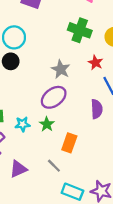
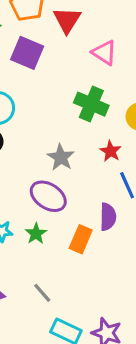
purple ellipse: (54, 97) -> (48, 196), turned 65
orange rectangle: (69, 143) -> (81, 239), moved

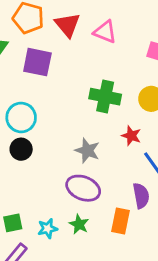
pink triangle: (104, 53) -> (105, 32), moved

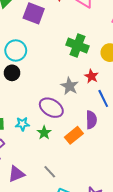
gray star: (87, 151) -> (69, 86), moved
orange rectangle: (121, 221) -> (74, 135), turned 30
cyan star: (48, 229) -> (22, 124), moved

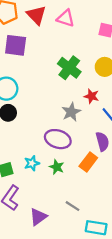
green cross: (77, 46) -> (69, 68), turned 30
gray star: (69, 86) -> (71, 112), turned 30

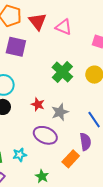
red star: (92, 96) -> (38, 104), moved
green star: (57, 167) -> (42, 176), moved

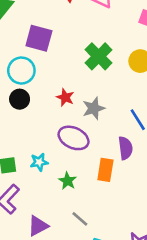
purple square: (16, 47) -> (39, 38), moved
orange rectangle: (71, 159) -> (105, 170), turned -36
green star: (42, 176) -> (67, 181), moved

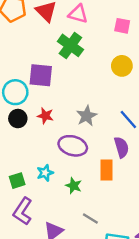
purple square: (39, 38) -> (41, 75), moved
green cross: (99, 56) -> (70, 45), moved
red star: (65, 97) -> (45, 116), moved

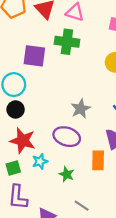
green cross: (70, 45) -> (67, 42), turned -30
purple square: (41, 75) -> (34, 56), moved
red star: (45, 116) -> (23, 141), moved, size x1.6
purple L-shape: (23, 211) -> (18, 197), turned -30

